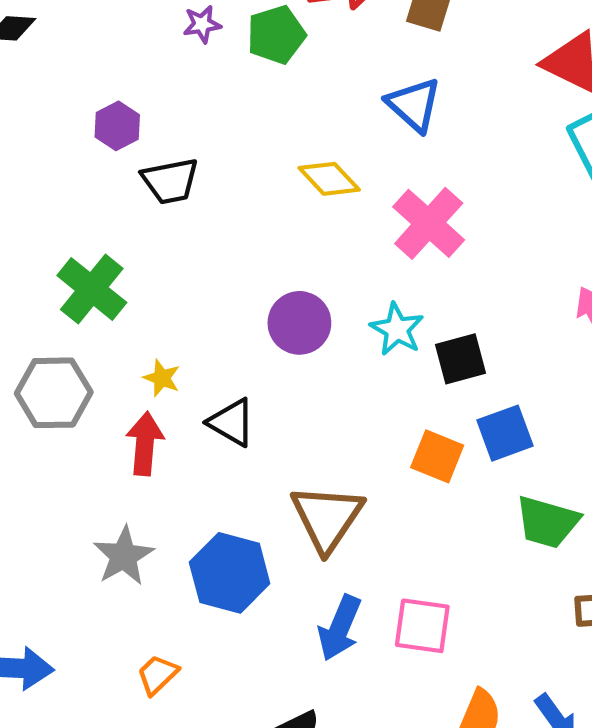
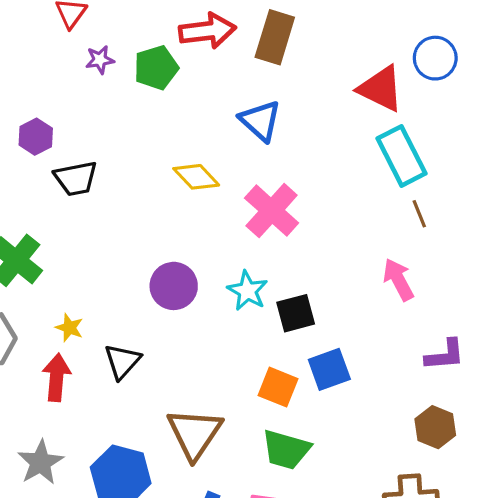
black triangle: (232, 422) -> (122, 361), turned 42
green trapezoid: (547, 522) -> (286, 450), moved

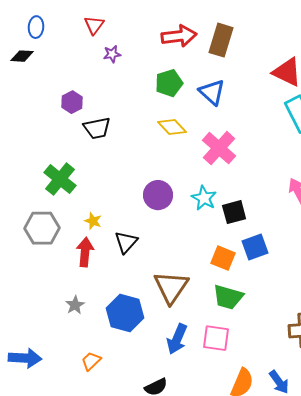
green pentagon: (156, 68) -> (169, 83), moved
gray star: (40, 462) -> (75, 305), size x0.7

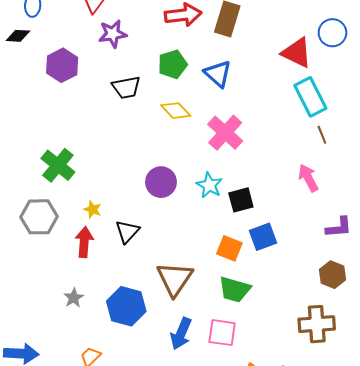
purple star: (112, 54) -> (113, 34), size x1.5
purple hexagon: (72, 102) -> (62, 65), moved, size x1.4
black trapezoid: (97, 128) -> (126, 87), moved

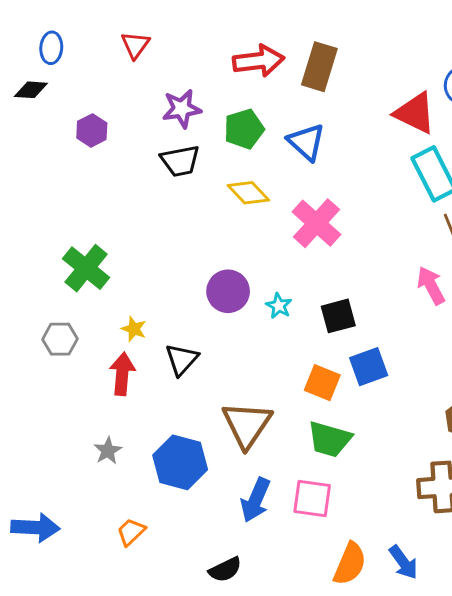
purple star: (113, 34) -> (182, 109), moved
purple hexagon: (62, 65) -> (92, 130), size x0.7
cyan star: (209, 185) -> (279, 306), moved, size x0.7
gray hexagon: (39, 217) -> (60, 339), size x0.7

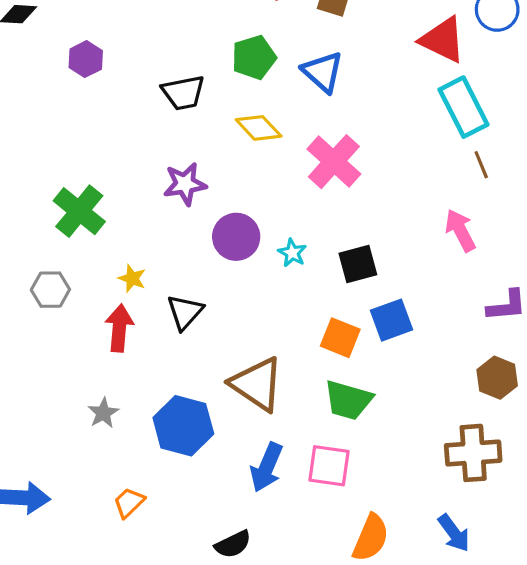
purple star: (182, 109) -> (185, 184), moved
brown triangle: (247, 425) -> (257, 384), turned -30
blue arrow: (403, 562) -> (454, 533), moved

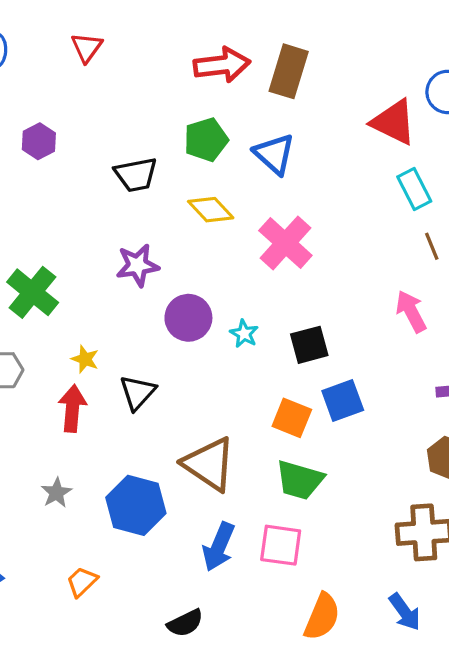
cyan rectangle: (464, 107) -> (414, 189), size x0.7

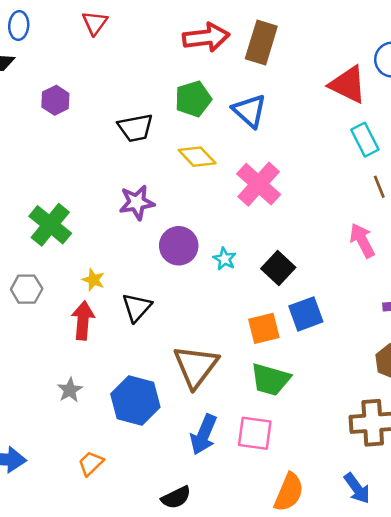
black square: (309, 345) -> (278, 268), turned -32
orange square: (292, 418) -> (264, 328), turned -36
brown triangle: (209, 464) -> (196, 366), turned 33

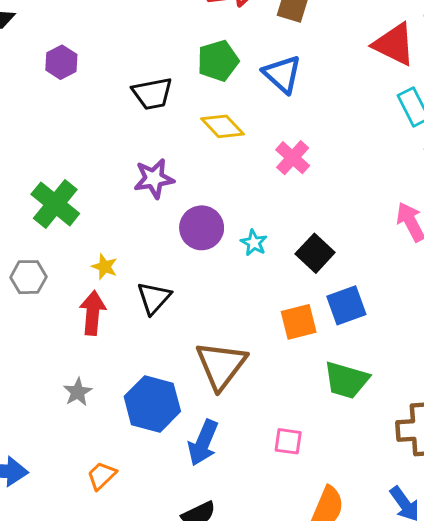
pink cross: (259, 184) -> (293, 158), size x0.7
green trapezoid: (270, 379) -> (346, 380), moved
pink square: (255, 433) -> (288, 441), size x0.7
blue arrow: (204, 435) -> (203, 443), moved

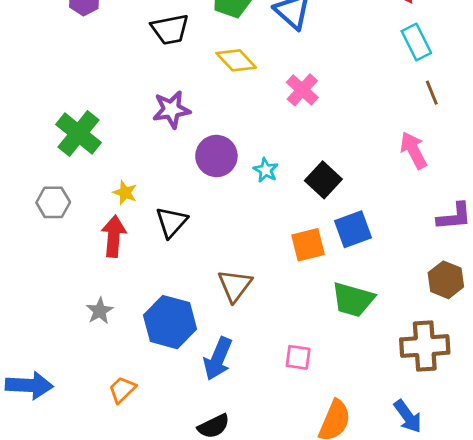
brown triangle: (221, 365) -> (235, 285), size x0.7

